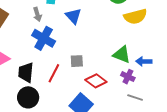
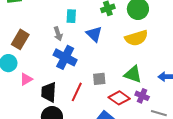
yellow semicircle: (135, 16) -> (136, 38), moved
green triangle: (122, 55) -> (133, 74), moved
purple cross: (128, 77) -> (142, 96), moved

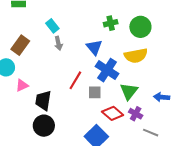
cyan rectangle: (71, 16) -> (52, 26), moved, turned -48
blue cross: (65, 57) -> (107, 70), moved
green triangle: (133, 74) -> (129, 91), turned 42
red line: (77, 92) -> (75, 80), moved

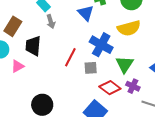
blue triangle: (94, 47) -> (86, 13), moved
black trapezoid: (43, 101) -> (33, 46), moved

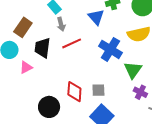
red line: (70, 57) -> (72, 43), moved, turned 36
gray square: (91, 68) -> (98, 90), moved
red diamond: (110, 88) -> (74, 92), moved, turned 55

